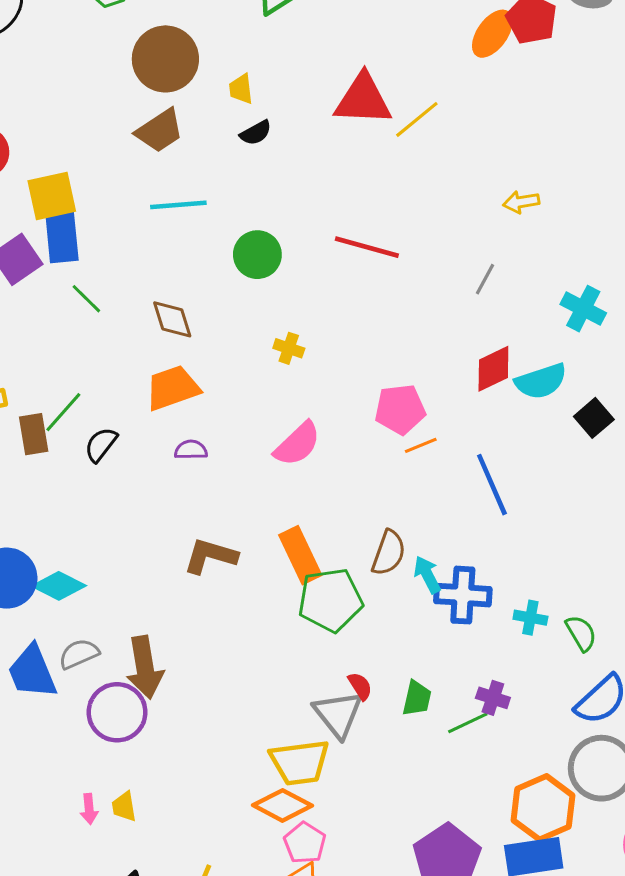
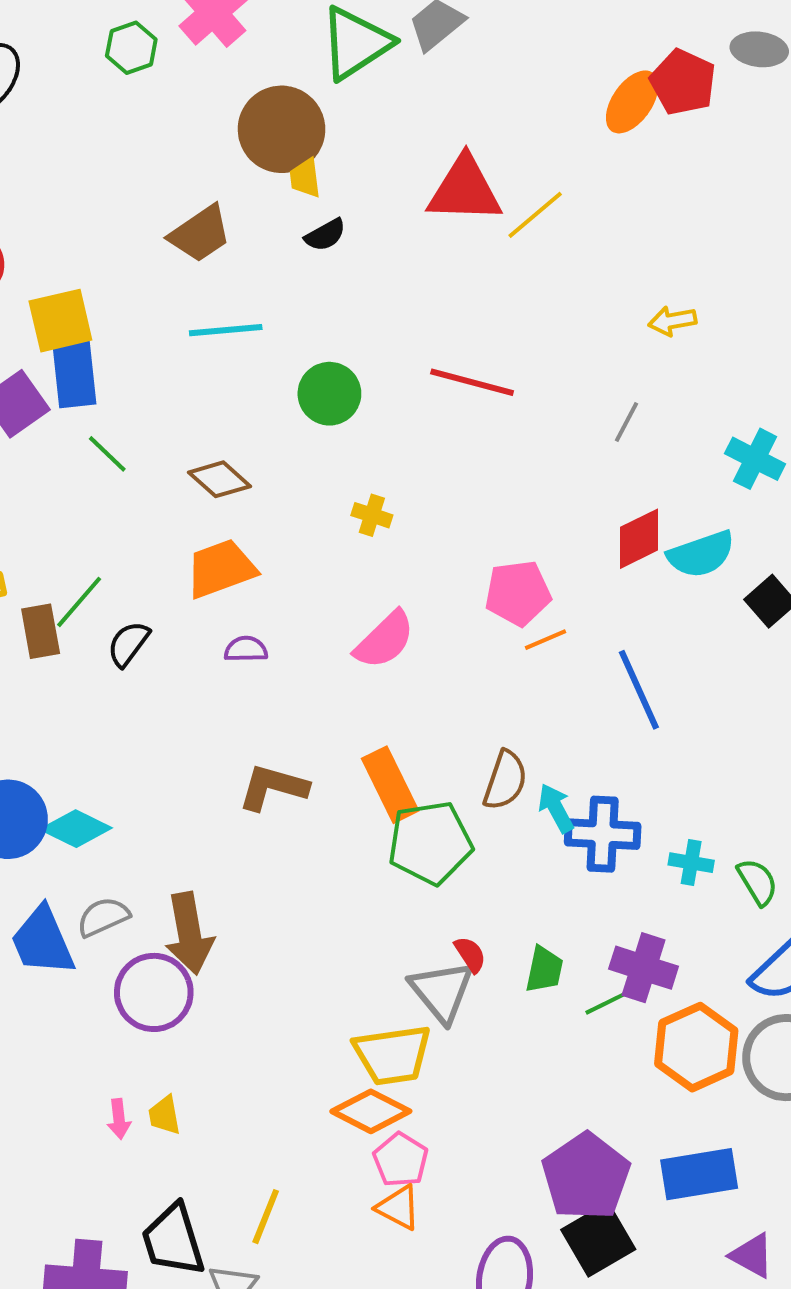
brown circle: (165, 59) -> (282, 129), moved
brown diamond: (172, 319) -> (219, 479), turned -30
purple cross: (493, 698) -> (644, 968), size x1.5
orange hexagon: (543, 808) -> (696, 1047), moved

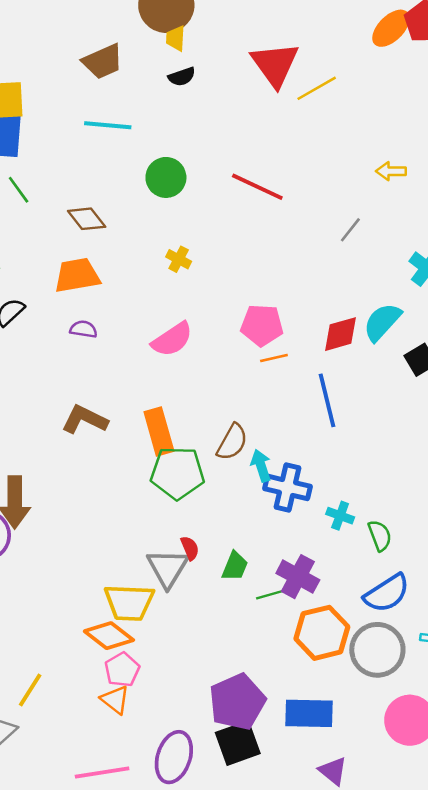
red triangle: (465, 190) -> (275, 64), turned 42
red diamond: (639, 539) -> (340, 334), moved
cyan semicircle: (701, 554) -> (382, 322), turned 141

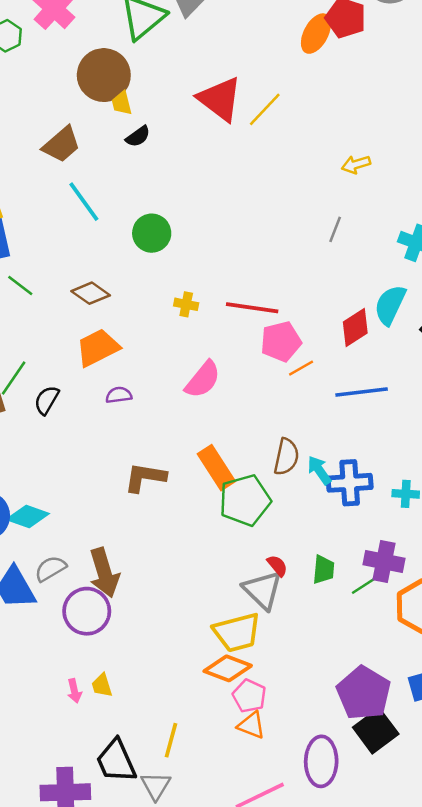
cyan line: (108, 125) -> (84, 202), turned 66
red line: (257, 187) -> (252, 308), moved
blue line: (327, 400) -> (362, 392), turned -66

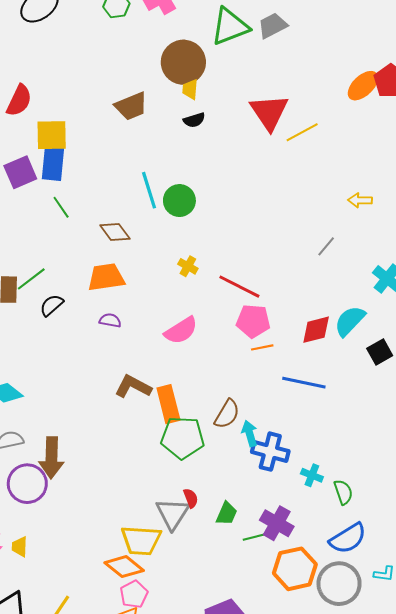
cyan line: (84, 202) -> (149, 190), moved
brown L-shape: (145, 477) -> (133, 387), moved

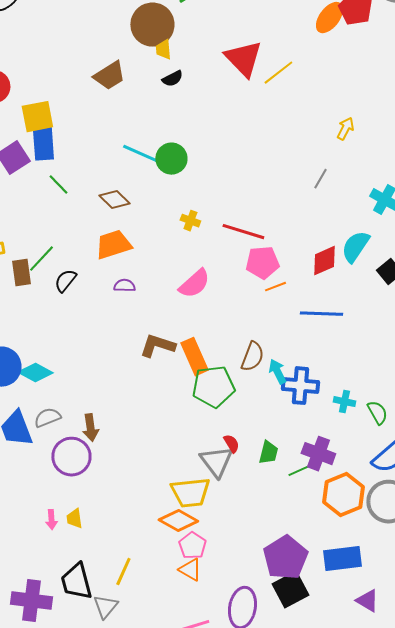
cyan line: (149, 190) -> (140, 154), turned -39
yellow arrow: (360, 200) -> (345, 129), turned 125
brown arrow: (51, 458) -> (90, 428), size x0.7

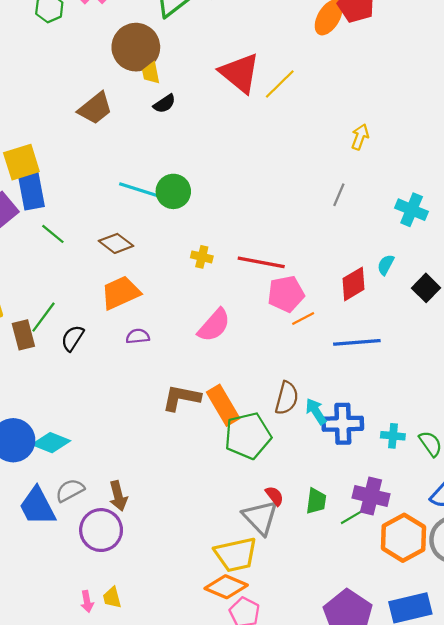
cyan semicircle: (355, 247) -> (386, 265), size x0.6

